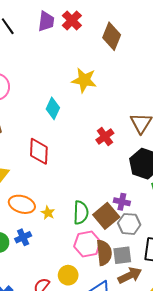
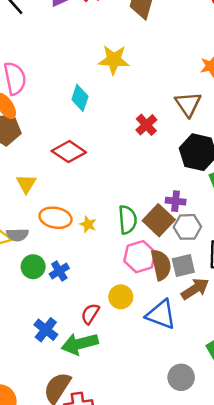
red diamond: (39, 151) -> (69, 152), turned -52
blue cross: (23, 237) -> (59, 271), moved

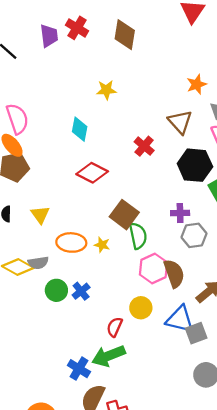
yellow star: (114, 60) -> (106, 90), size x0.7
red diamond: (69, 152) -> (92, 173), moved
brown square: (159, 220) -> (124, 215), moved
gray square: (183, 266) -> (196, 333), moved
blue cross: (46, 330) -> (79, 369), moved

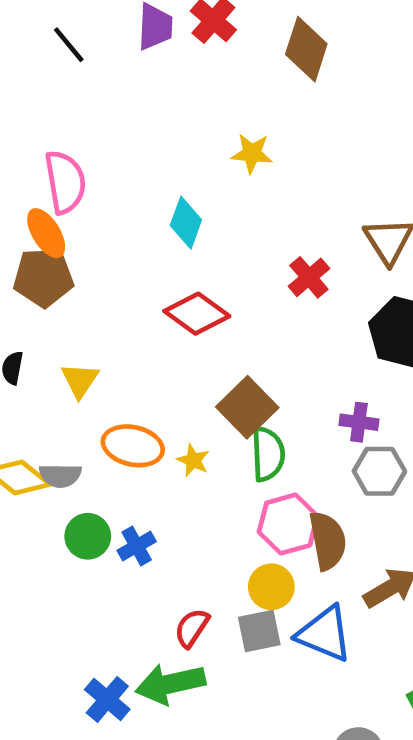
yellow circle: (141, 308) -> (271, 587), moved
gray square: (196, 333) -> (259, 631), moved

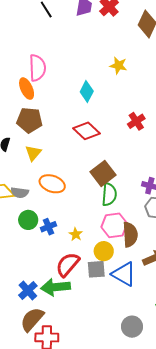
brown pentagon: (43, 277) -> (29, 120), moved
yellow star: (193, 460) -> (76, 234), moved
red semicircle: (192, 628) -> (68, 265), size x1.5

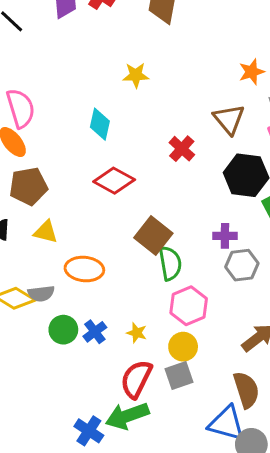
yellow triangle: (33, 153) -> (46, 232), turned -42
brown semicircle: (130, 235) -> (246, 390), moved
blue triangle: (124, 274) -> (226, 423), moved

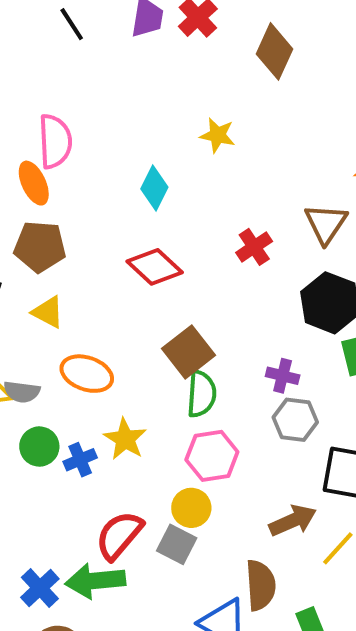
yellow star: (137, 333) -> (125, 439), moved, size x1.5
gray square: (179, 375) -> (177, 544), turned 32

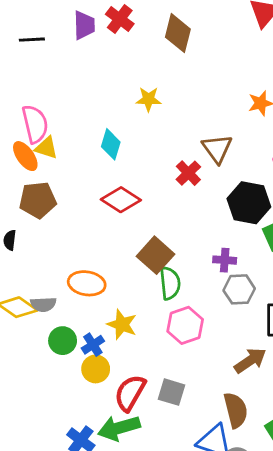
black line: (72, 24) -> (32, 40), turned -50
brown triangle: (326, 224) -> (217, 149), moved
yellow triangle: (48, 312) -> (46, 148), moved
yellow circle: (191, 508) -> (96, 369), moved

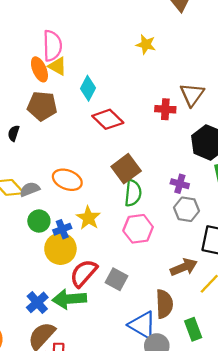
cyan diamond: (111, 144) -> (88, 88), moved
red cross: (188, 173) -> (165, 109), turned 36
gray semicircle: (43, 304) -> (30, 189), turned 150
yellow circle: (96, 369) -> (60, 249), size x1.4

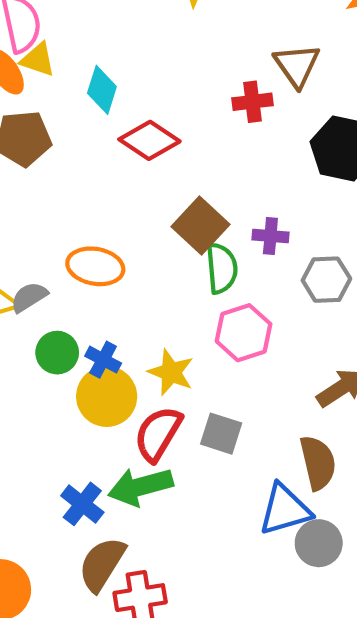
purple cross: (180, 184) -> (270, 236), moved
yellow star: (88, 218) -> (171, 372), moved
blue cross: (62, 229) -> (103, 360), turned -30
blue triangle: (142, 325) -> (285, 510), turned -36

